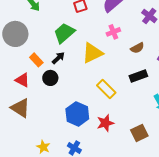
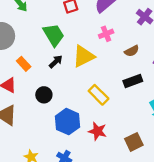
green trapezoid: (64, 33) -> (54, 35), turned 100
black arrow: (58, 58) -> (56, 62), moved
black circle: (50, 78) -> (44, 95), moved
red star: (105, 123) -> (97, 131), turned 30

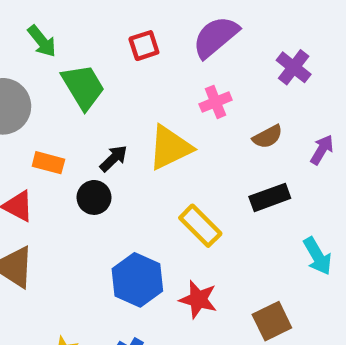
green trapezoid: (54, 35) -> (83, 87), moved
orange rectangle: (24, 64) -> (48, 163), turned -32
black circle: (44, 95) -> (94, 197), moved

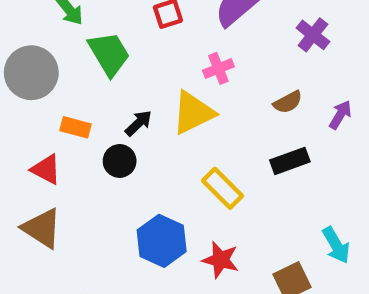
pink cross: (216, 102) -> (218, 68), moved
cyan arrow: (318, 256) -> (336, 245), moved

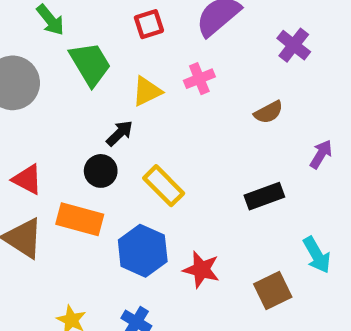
yellow triangle: (193, 113) -> (147, 91), moved, size x0.7
purple arrow: (340, 115) -> (321, 154), moved
orange rectangle: (75, 127) -> (80, 219), moved, size x1.5
black rectangle: (290, 161) -> (264, 196), moved
yellow rectangle: (223, 188) -> (164, 186), moved

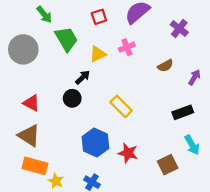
purple arrow: (321, 154) -> (194, 77), moved
yellow rectangle: (164, 186) -> (121, 106), moved
black rectangle: (264, 196) -> (183, 112), moved
orange rectangle: (80, 219) -> (35, 166), moved

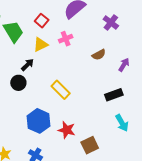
red square: (99, 17) -> (42, 21), moved, turned -32
brown square: (168, 165) -> (90, 145), moved

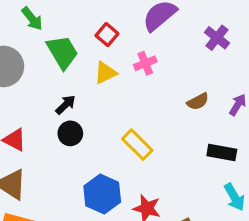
brown semicircle: (99, 55) -> (198, 102), moved
black arrow: (27, 65) -> (66, 105), moved
black rectangle: (114, 95) -> (222, 153), turned 30

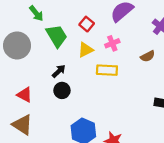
brown semicircle: (198, 102) -> (148, 56), moved
yellow rectangle: (137, 145) -> (107, 70), moved, turned -42

